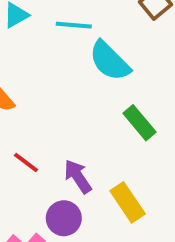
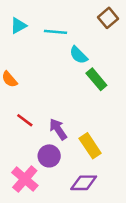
cyan semicircle: (110, 61) -> (79, 55), size x0.7
green rectangle: (139, 123) -> (96, 79), moved

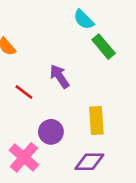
purple arrow: (58, 129) -> (59, 76), moved
yellow rectangle: (90, 146) -> (96, 120), turned 30

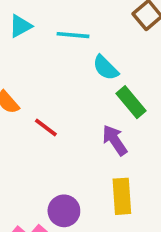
purple arrow: (59, 76) -> (115, 140), moved
red line: (24, 92) -> (46, 128), moved

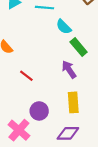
red line: (46, 128) -> (26, 76), moved

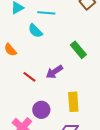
cyan semicircle: (64, 27) -> (35, 31), moved
purple arrow: (69, 69) -> (54, 72), moved, turned -90

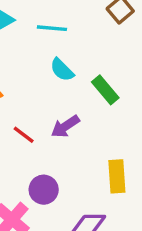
cyan semicircle: (35, 31) -> (62, 70), moved
yellow rectangle: (73, 102) -> (117, 176), moved

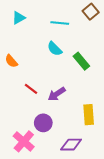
cyan line: (52, 28) -> (60, 23), moved
purple arrow: (65, 126) -> (57, 94), moved

